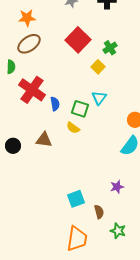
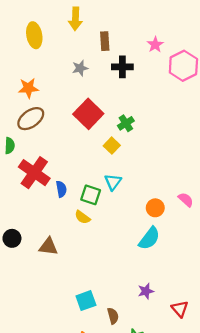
brown triangle: (44, 140) -> (48, 247), moved
purple star: (117, 187) -> (146, 291), moved

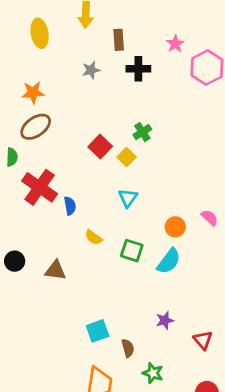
red square: (88, 114) -> (100, 147), moved, size x0.7
green square: (91, 195) -> (132, 251), moved

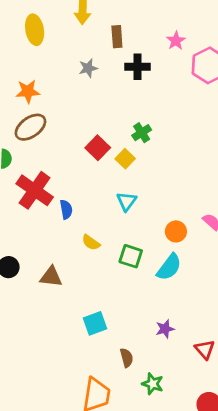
cyan square: (98, 331) -> (95, 323), moved

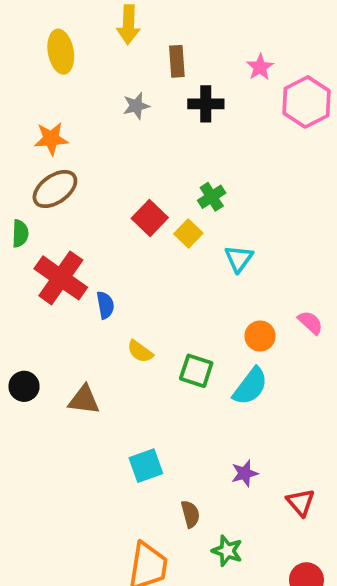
cyan triangle: (127, 201) -> (239, 259), moved

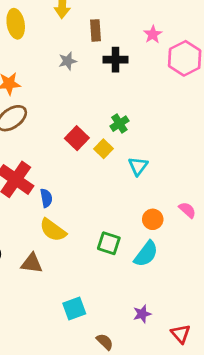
yellow semicircle: (140, 351) -> (53, 230), moved, size x1.5
brown semicircle: (190, 514) -> (105, 342), turned -30

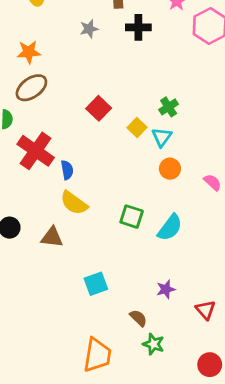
green cross: (119, 124) -> (169, 107), moved
yellow square: (103, 149) -> (137, 127), moved
orange circle: (153, 219) -> (170, 169), moved
brown semicircle: (105, 342) -> (138, 318), moved

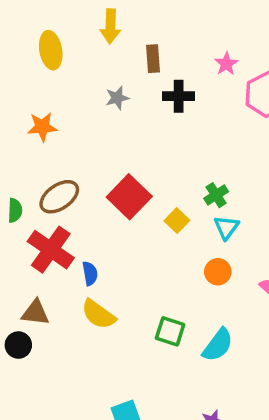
brown ellipse: (31, 88) -> (59, 197), moved
red square: (99, 108) -> (129, 197), size x1.4
cyan triangle: (162, 137) -> (226, 227), moved
brown triangle: (52, 237) -> (35, 313), moved

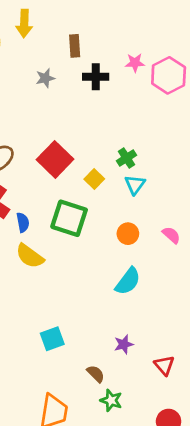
yellow arrow: (110, 26) -> (24, 24), moved
pink star: (226, 64) -> (135, 63), moved, turned 30
orange circle: (218, 272) -> (128, 234), moved
green square: (170, 331) -> (69, 218), moved, size x1.5

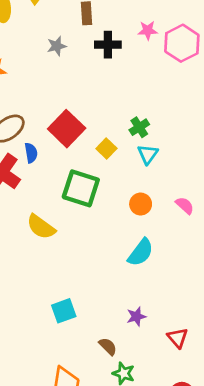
blue semicircle: (23, 222) -> (31, 153), moved

